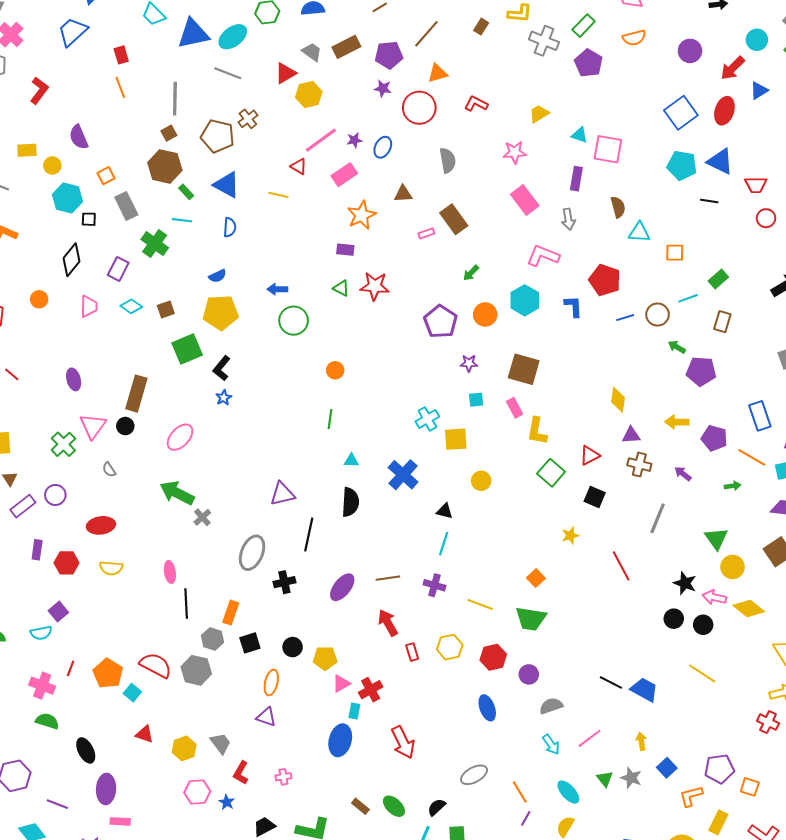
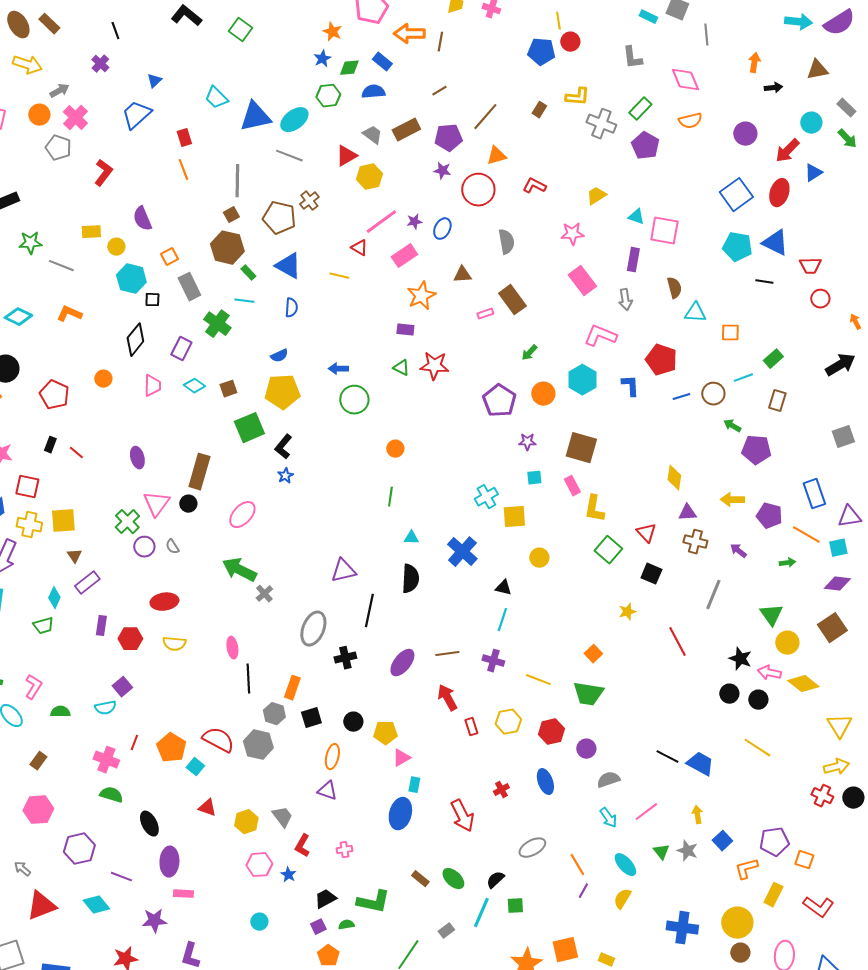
red triangle: (590, 455) -> (646, 533), turned -45
purple circle: (55, 495) -> (144, 547), moved
red cross: (371, 690) -> (501, 790), moved, size x0.7

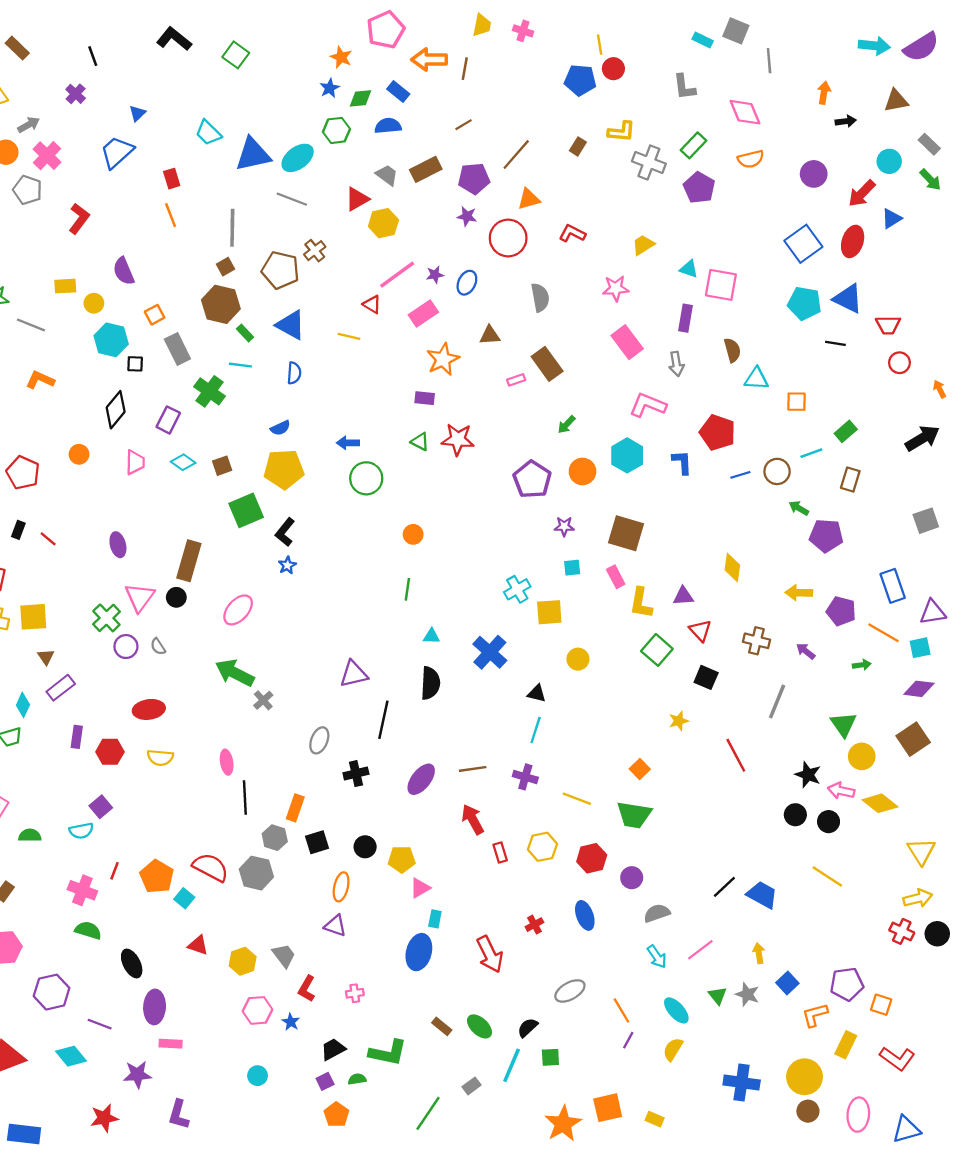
purple triangle: (687, 513) -> (683, 596), moved
gray ellipse: (313, 629) -> (319, 740), size x0.7
black line: (667, 757) -> (724, 887), turned -70

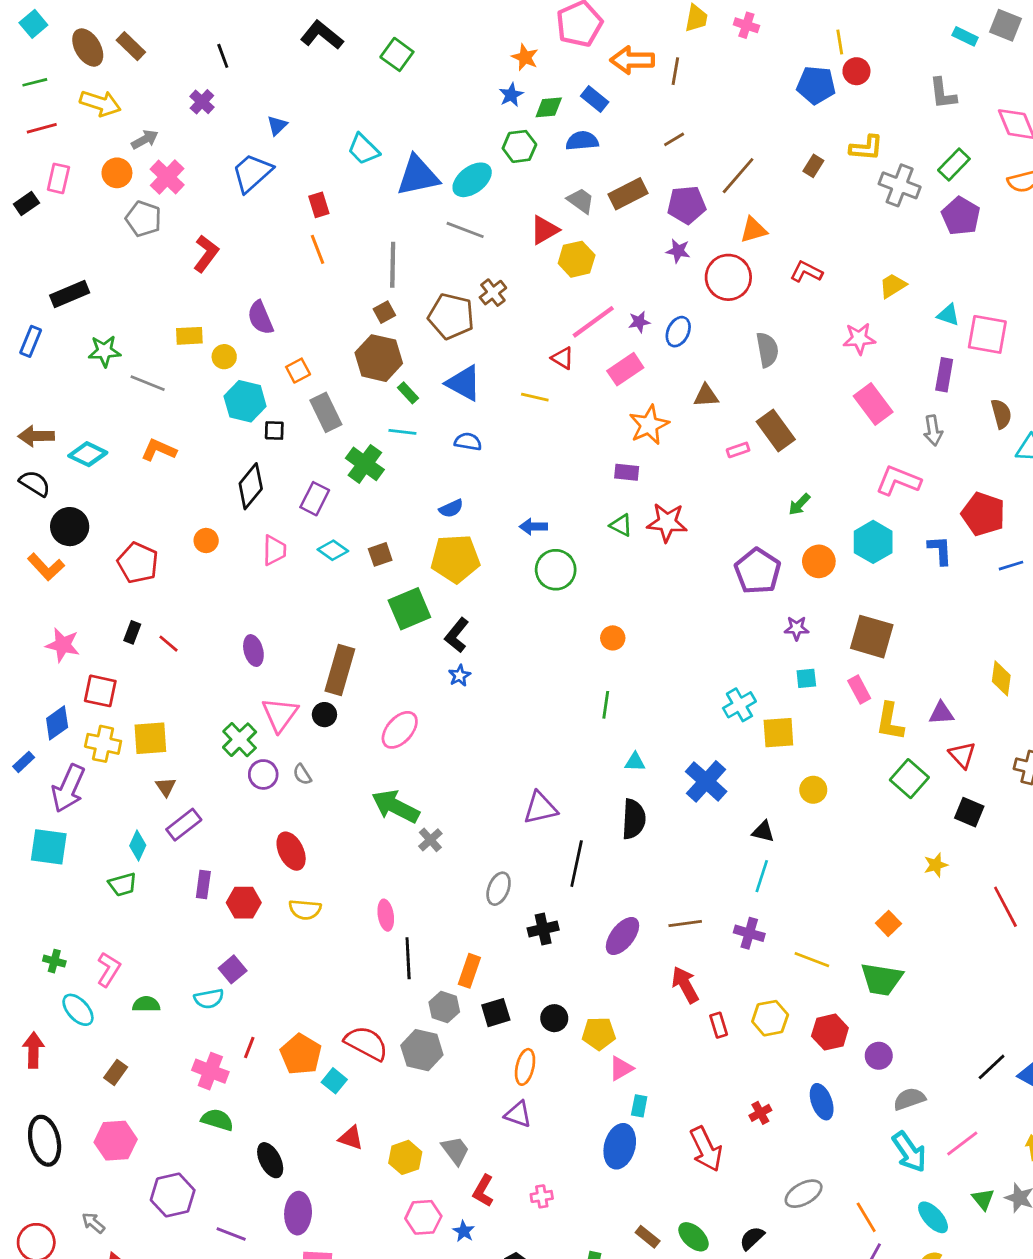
blue semicircle: (294, 373) -> (468, 442), turned -85
red ellipse: (149, 709) -> (291, 851), turned 72
cyan arrow: (657, 957) -> (909, 1152), size x1.4

